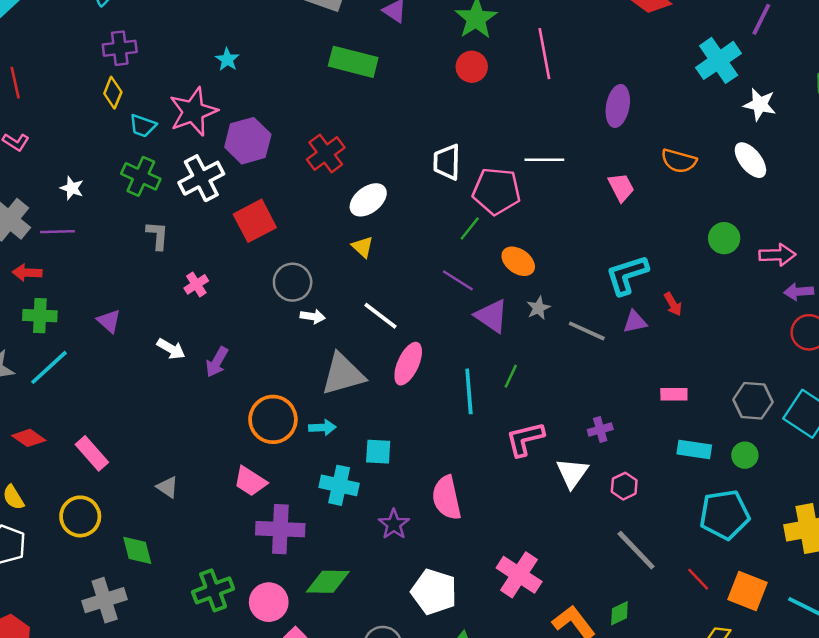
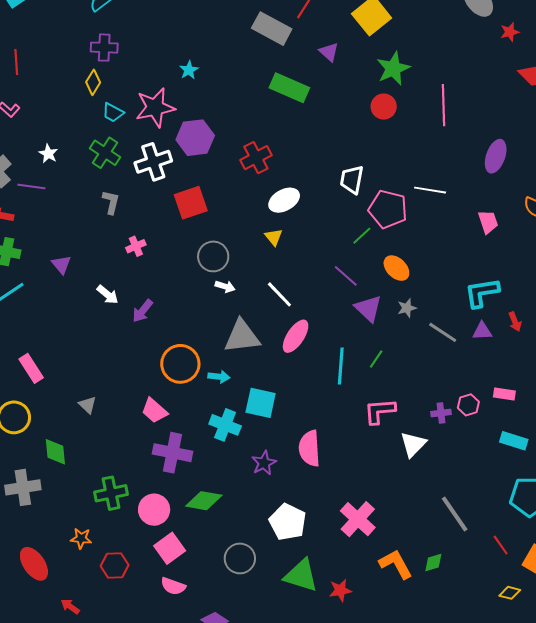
cyan square: (378, 452) -> (261, 403), size x1.4
pink hexagon: (624, 486) -> (468, 405), moved

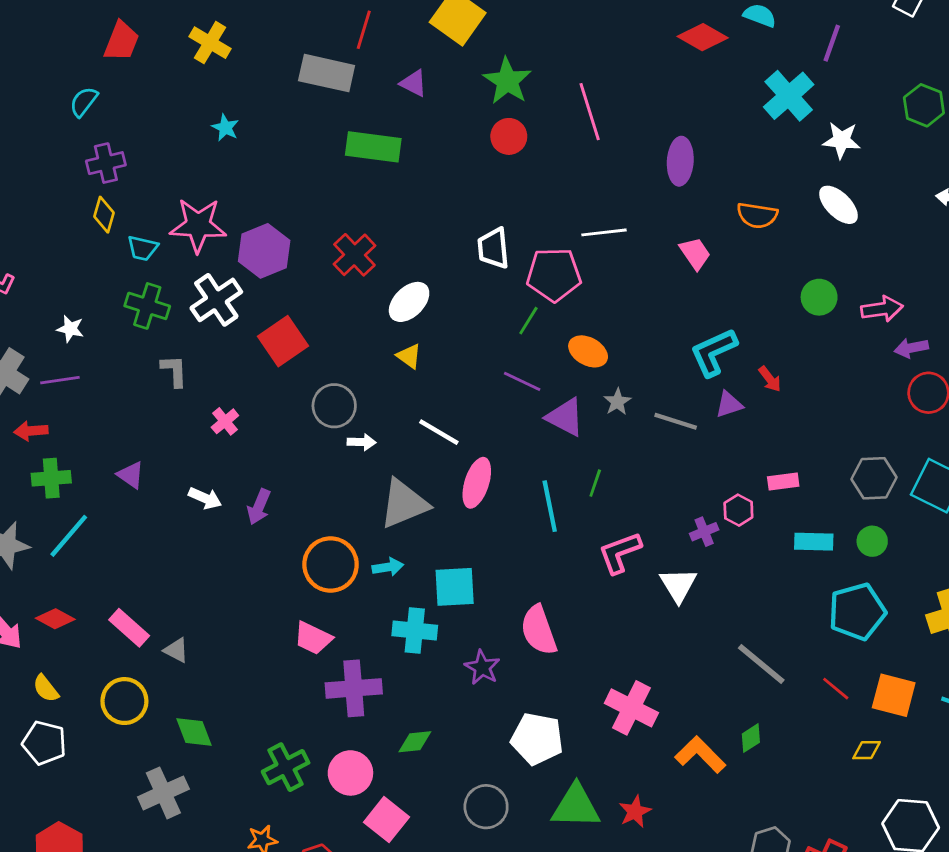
cyan star: (189, 70) -> (225, 128), moved
pink star: (155, 108) -> (198, 225), turned 30
gray triangle: (87, 405) -> (176, 650), moved
green diamond: (204, 501) -> (415, 742), size x0.7

